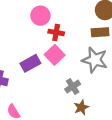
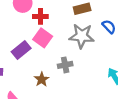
gray cross: (73, 87) -> (65, 65), turned 32
brown star: (81, 107) -> (42, 79), moved

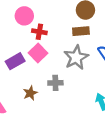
gray star: (82, 36) -> (76, 57), turned 30

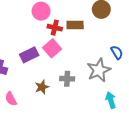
brown rectangle: (81, 31) -> (75, 25), moved
gray star: (76, 57) -> (99, 70), moved

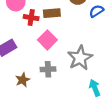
pink square: (52, 48) -> (47, 40), moved
blue semicircle: (117, 52) -> (96, 11), moved, turned -88

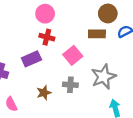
brown rectangle: (52, 13) -> (97, 34), moved
red cross: (31, 18) -> (47, 37), moved

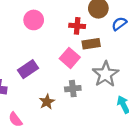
brown rectangle: (97, 34) -> (91, 44), moved
red cross: (47, 37) -> (77, 26), moved

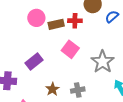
brown rectangle: (91, 44) -> (56, 24), moved
gray cross: (73, 89) -> (78, 90), moved

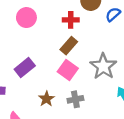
brown rectangle: (56, 24) -> (69, 46), moved, turned -35
pink square: (70, 49) -> (68, 70), moved

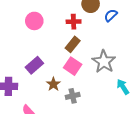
brown star: (46, 99) -> (53, 84), moved
gray cross: (75, 99) -> (73, 96), moved

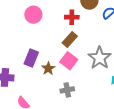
purple rectangle: (34, 65) -> (31, 58), turned -30
brown star: (53, 84) -> (48, 69), moved

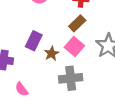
gray cross: (67, 90) -> (71, 78), size x1.5

